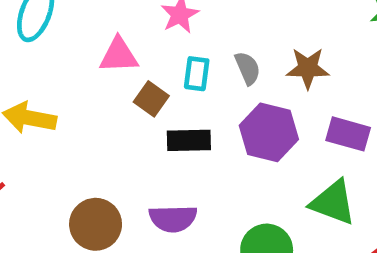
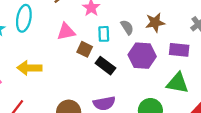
black rectangle: (189, 140) -> (105, 66), turned 48

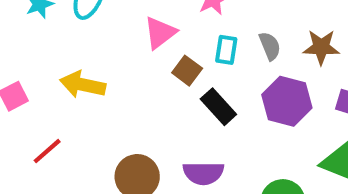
pink triangle: (66, 32) -> (160, 33), turned -36

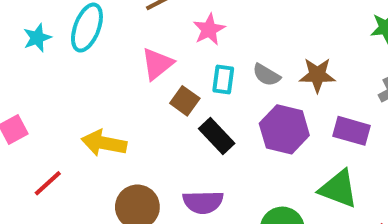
gray semicircle: (270, 46) -> (266, 75), turned 144
yellow arrow: (83, 85) -> (104, 143), moved

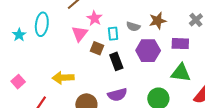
pink star: (209, 29) -> (95, 18), moved
black rectangle: (217, 136) -> (116, 61), turned 36

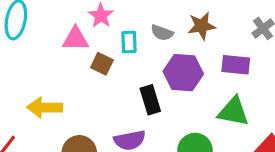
pink triangle: (80, 34) -> (76, 39), turned 48
black rectangle: (116, 61) -> (150, 100), moved

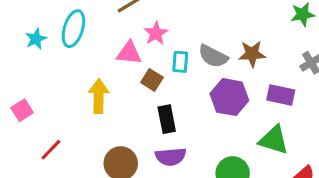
gray semicircle: (162, 33) -> (213, 56), size x1.4
black rectangle: (150, 100) -> (167, 119), moved
yellow arrow: (45, 108) -> (99, 96), moved, turned 84

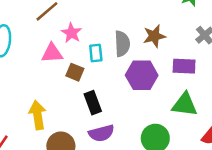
gray semicircle: (213, 56) -> (122, 44), turned -110
yellow arrow: (99, 96) -> (38, 115), moved

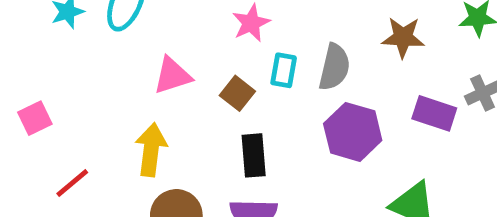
brown star: (154, 36) -> (403, 37), moved
pink triangle: (52, 53) -> (172, 75), moved, turned -30
purple rectangle: (184, 66) -> (434, 113), moved

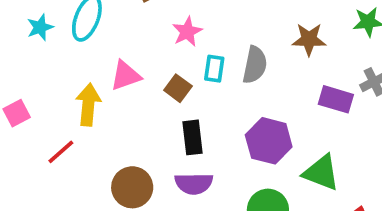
purple hexagon: (353, 132) -> (269, 141), moved
yellow arrow: (151, 150) -> (88, 105), moved
red line: (72, 183) -> (61, 152), moved

